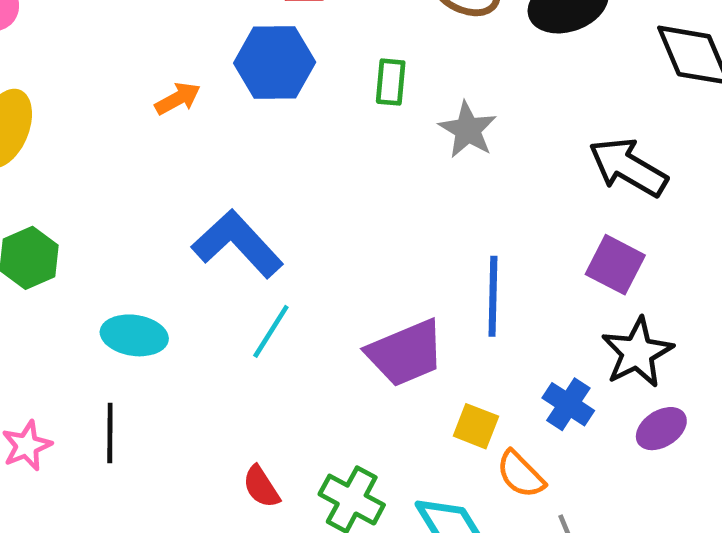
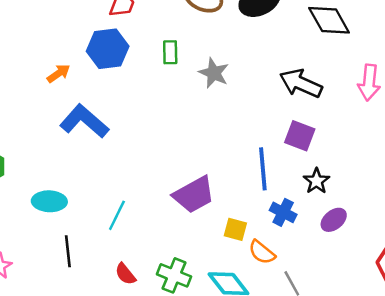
blue L-shape: (237, 244) -> (84, 121), moved
blue line: (493, 296) -> (263, 169), moved
cyan line: (271, 331) -> (117, 215), moved
black star: (637, 352) -> (316, 181), size x0.7
black line: (110, 433) -> (68, 251), moved

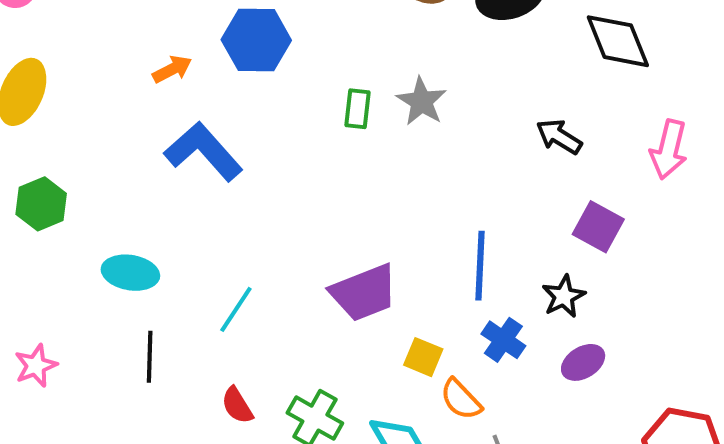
green rectangle: (170, 52) -> (358, 109), moved
black arrow: (301, 83) -> (559, 137), size x0.7
purple square: (300, 136) -> (598, 227), moved

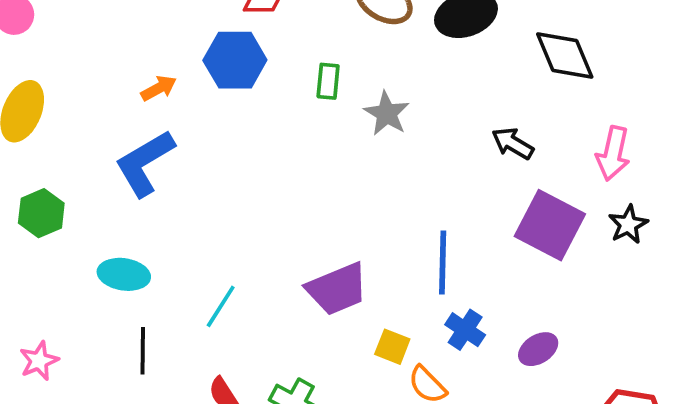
green rectangle: (358, 109) -> (328, 81), moved
blue L-shape: (203, 151) -> (145, 163), moved, turned -78
purple square: (598, 227) -> (550, 225), size x1.5
black star: (564, 296) -> (628, 224), moved

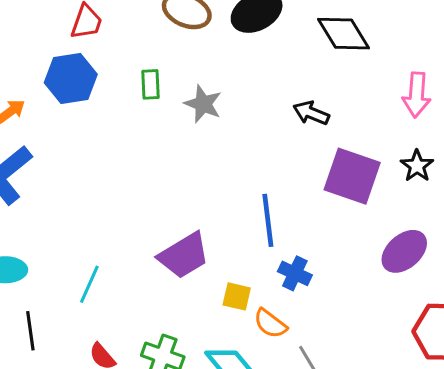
pink arrow: (613, 153) -> (417, 95), moved
purple ellipse: (538, 349) -> (404, 251), moved, size x1.4

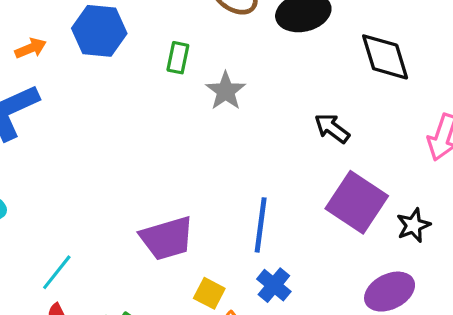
black star: (417, 166) -> (413, 225), moved
cyan line: (89, 284) -> (57, 272), moved

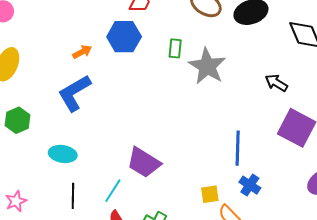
gray star: (226, 91) -> (207, 66), size x1.5
purple trapezoid: (167, 238) -> (144, 163), moved, turned 54
yellow square: (209, 293) -> (210, 194), turned -30

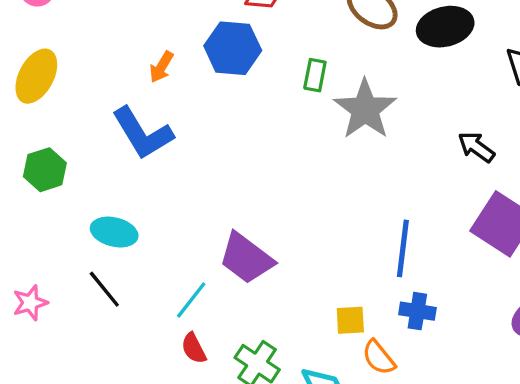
orange arrow: (82, 52) -> (161, 67), turned 144
blue L-shape: (74, 93) -> (143, 133), turned -96
blue cross: (250, 185) -> (417, 311), turned -30
black line: (73, 196) -> (104, 289), moved, turned -45

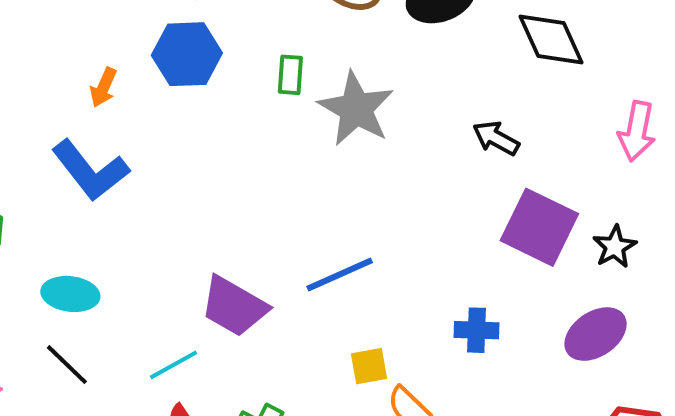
blue line: (403, 248) -> (340, 274), moved, turned 66
cyan line: (191, 300) -> (174, 365), turned 30
blue cross: (417, 311) -> (477, 330), moved

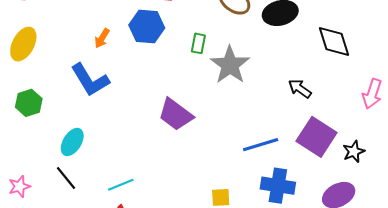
blue line: (340, 274) -> (261, 145), moved
cyan ellipse: (70, 294) -> (72, 142), turned -72
purple trapezoid: (234, 306) -> (176, 114), moved
blue cross: (477, 330) -> (278, 186), size x1.5

